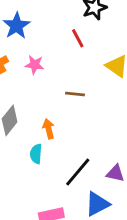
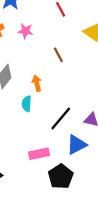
brown line: (75, 94) -> (58, 55), turned 56

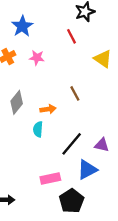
brown line: (58, 55) -> (75, 93), moved
orange arrow: (37, 83) -> (48, 109), turned 96

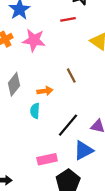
red line: (72, 36) -> (68, 19), turned -72
pink star: (37, 58) -> (34, 40), size x1.5

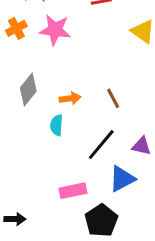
brown line: (71, 76) -> (113, 98), moved

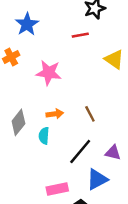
pink star: (55, 30) -> (49, 73), moved
gray diamond: (28, 89) -> (18, 122), moved

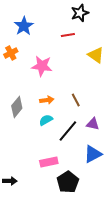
cyan semicircle: (44, 136) -> (46, 120), moved, turned 56
purple triangle: (113, 153) -> (93, 124), moved
blue triangle: (97, 179) -> (93, 154), moved

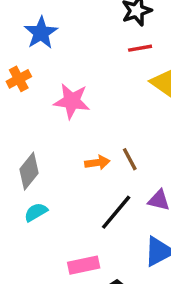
red line: (68, 35) -> (140, 48), moved
orange arrow: (47, 100) -> (97, 163), moved
cyan semicircle: (46, 120) -> (36, 212), moved

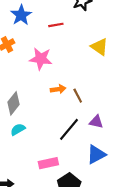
red line: (140, 48) -> (56, 25), moved
orange arrow: (97, 163) -> (58, 89), moved

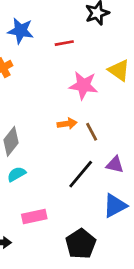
blue star: (21, 15) -> (21, 31), turned -30
pink star: (41, 59) -> (83, 85), moved
pink rectangle: (48, 163) -> (34, 216), moved

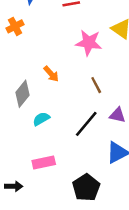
orange arrow: (67, 124) -> (51, 74), moved, turned 56
cyan semicircle: (17, 174) -> (41, 119), moved

